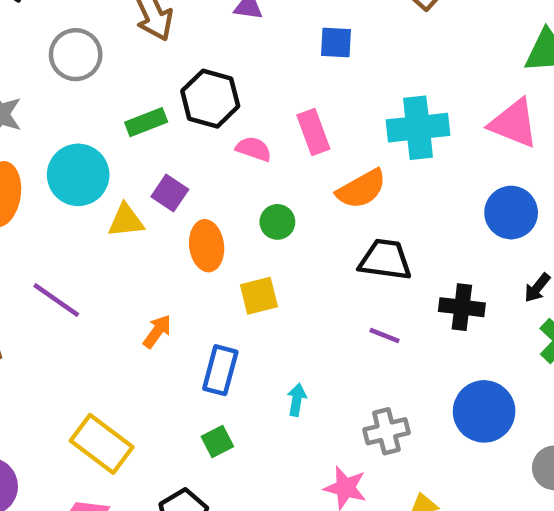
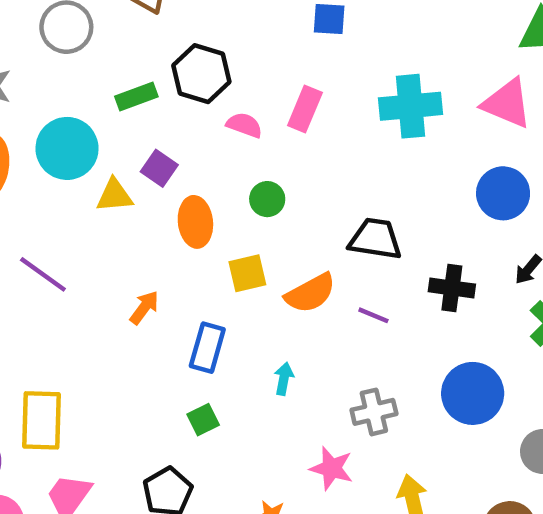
pink rectangle: (313, 132) -> (305, 109), turned 42
orange semicircle: (361, 189) -> (310, 293), moved
yellow rectangle: (102, 444) -> (41, 420), moved, turned 54

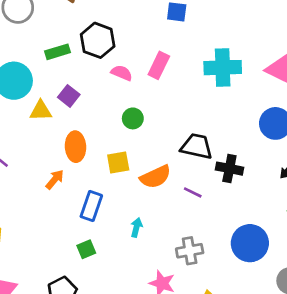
orange ellipse: (195, 222) -> (76, 147), moved
black cross: (452, 288) -> (229, 169), moved

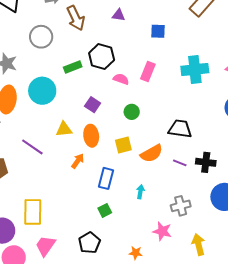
purple square: (69, 96) -> (93, 105), moved
yellow triangle: (41, 111) -> (64, 129), moved
black cross: (229, 169) -> (206, 162), moved

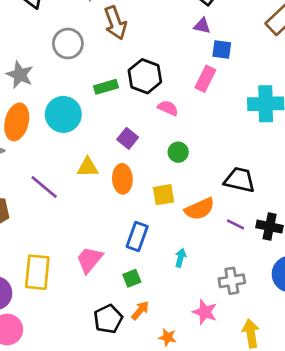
purple triangle: (119, 15) -> (202, 26), moved
pink rectangle: (148, 71) -> (205, 79), moved
orange arrow: (78, 161) -> (140, 310), moved
pink trapezoid: (45, 246) -> (90, 260), moved

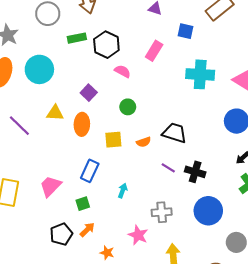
blue square: (222, 50) -> (186, 31), moved
green rectangle: (106, 87) -> (77, 38), moved
orange semicircle: (200, 209) -> (144, 142), moved, size x0.6

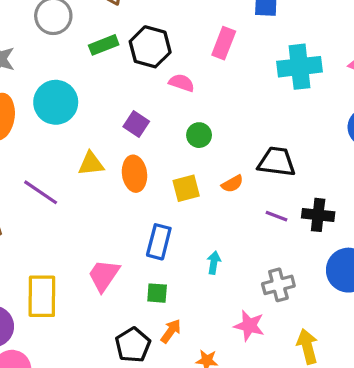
green square: (83, 204) -> (157, 293), turned 32

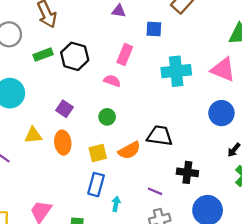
pink semicircle: (182, 83) -> (112, 81), moved
orange semicircle: (232, 184) -> (129, 150), size x1.5
purple line: (276, 216) -> (155, 191), moved
blue rectangle: (159, 242) -> (96, 185), moved

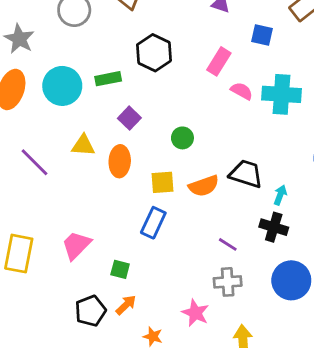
green rectangle: (43, 55) -> (108, 79), moved
pink semicircle: (112, 81) -> (242, 91), moved
cyan arrow: (116, 204) -> (280, 195), moved

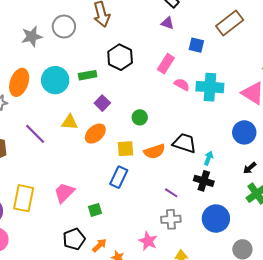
gray star: (19, 39) -> (32, 37), moved, turned 30
orange ellipse: (120, 161) -> (95, 134), turned 45
green square: (120, 269) -> (95, 210), turned -32
orange arrow: (126, 305) -> (99, 245), moved

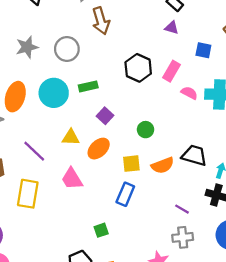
gray circle: (64, 27) -> (67, 49), moved
black hexagon: (120, 57) -> (138, 68), moved
pink trapezoid: (64, 193) -> (72, 179), moved, turned -75
yellow rectangle: (24, 198) -> (28, 194), moved

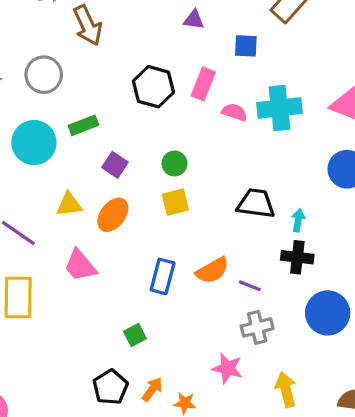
green circle: (146, 130) -> (174, 163), moved
yellow square: (131, 164) -> (175, 202), moved
orange semicircle: (163, 165) -> (212, 270), moved

